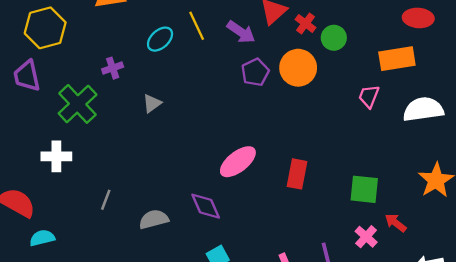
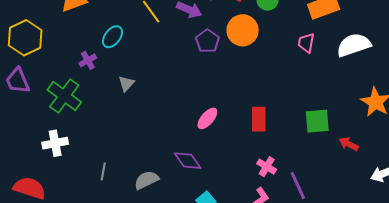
cyan ellipse: (160, 39) -> (113, 37), moved
pink ellipse: (238, 162) -> (207, 118), size x0.7
pink cross: (366, 237) -> (267, 167), moved

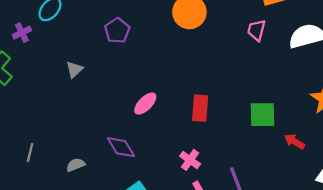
purple pentagon: (207, 41) -> (117, 31), moved
gray triangle: (126, 84) -> (74, 69), moved
pink cross: (267, 167) -> (190, 160), moved
gray semicircle: (146, 180) -> (76, 165), size x0.7

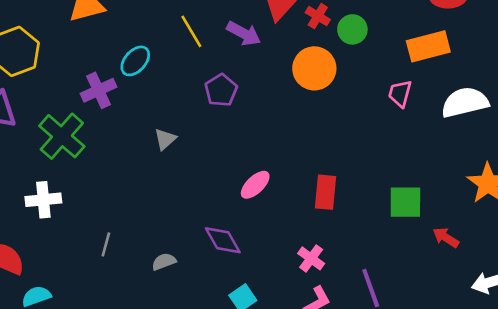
purple cross: (22, 33) -> (98, 90), size x1.4

